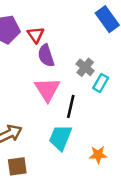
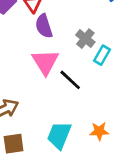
black line: (71, 106) -> (70, 80), turned -60
cyan trapezoid: (60, 138) -> (59, 135), moved

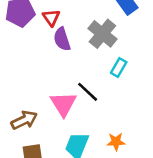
gray cross: (85, 39) -> (102, 34), moved, size x1.5
pink triangle: (45, 62) -> (63, 104), moved

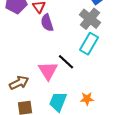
gray cross: (102, 34) -> (90, 19), moved
cyan rectangle: (119, 68) -> (89, 44), size x1.5

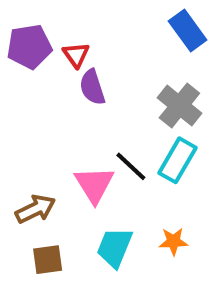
gray cross: (90, 19) -> (179, 105), moved
cyan rectangle: (89, 44) -> (177, 160), moved

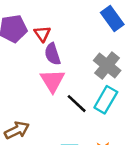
pink triangle: (94, 185) -> (52, 81), moved

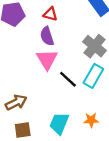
red triangle: (42, 34) -> (50, 14), moved, turned -40

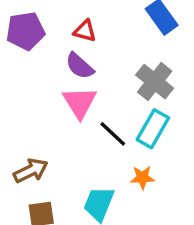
purple semicircle: (47, 36) -> (80, 66), turned -30
orange star: (91, 120) -> (142, 178), moved

